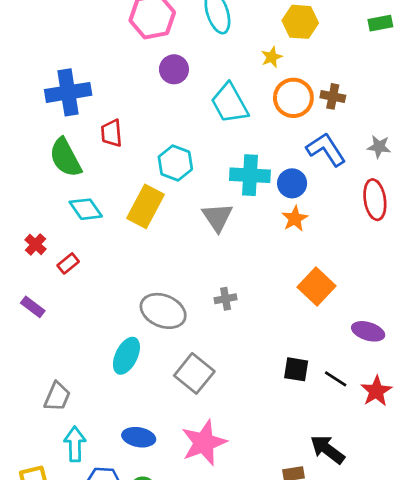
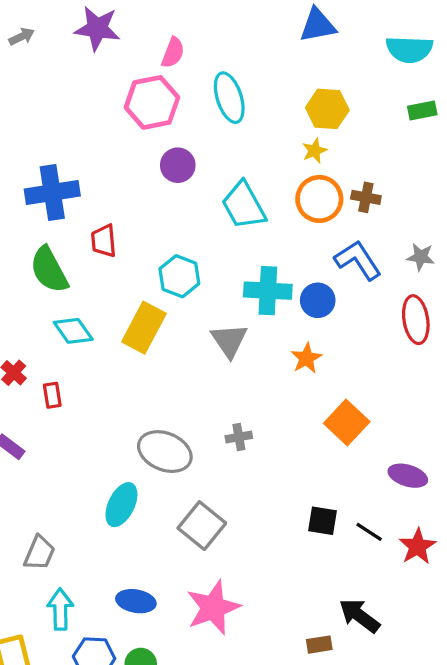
yellow star: (272, 57) -> (314, 151), moved
orange star: (295, 219) -> (306, 358), moved
red rectangle: (68, 263) -> (52, 395), turned -60

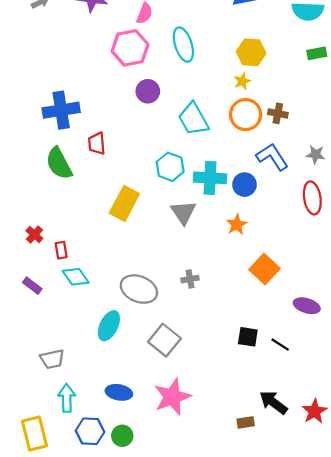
cyan hexagon: (179, 276) -> (170, 167), moved
cyan diamond: (73, 331) -> (76, 277), moved
red star: (417, 546) -> (315, 411), moved
gray trapezoid: (39, 553) -> (52, 359), turned 55

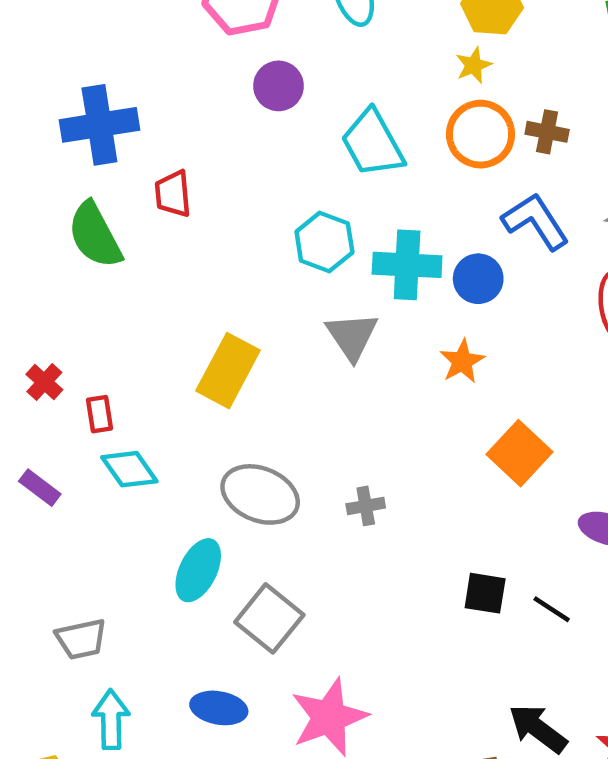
yellow rectangle: (124, 203) -> (228, 371), moved
gray cross: (190, 279) -> (366, 506), moved
gray square: (164, 340) -> (269, 618), moved

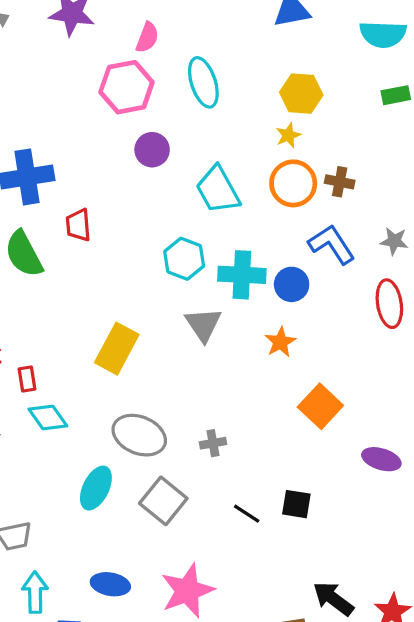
black line: (552, 609) -> (247, 514), moved
gray square: (269, 618) -> (163, 501), moved

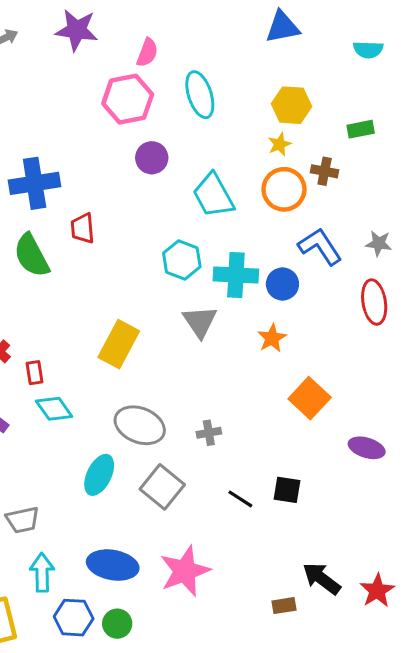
cyan semicircle: (383, 34) -> (368, 50), size x0.7
green rectangle: (396, 95) -> (361, 129), moved
brown cross: (340, 182) -> (325, 171), moved
blue ellipse: (110, 584) -> (113, 565), size x1.4

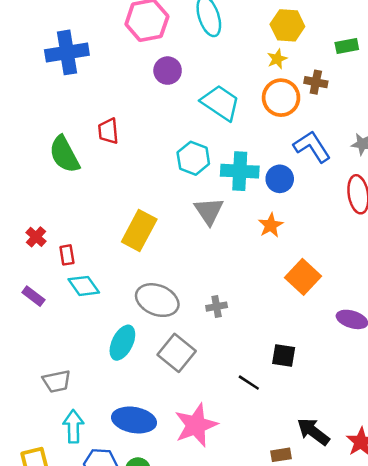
blue cross: (35, 183) -> (67, 52), moved
cyan trapezoid: (213, 195) -> (220, 103), turned 153
black line: (240, 499) -> (249, 383), moved

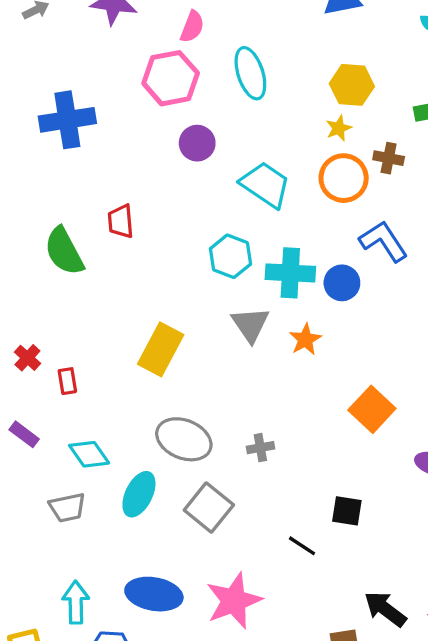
orange star: (271, 225) -> (305, 339), moved
cyan diamond: (84, 286) -> (89, 454), moved
gray trapezoid: (57, 381) -> (67, 508), moved

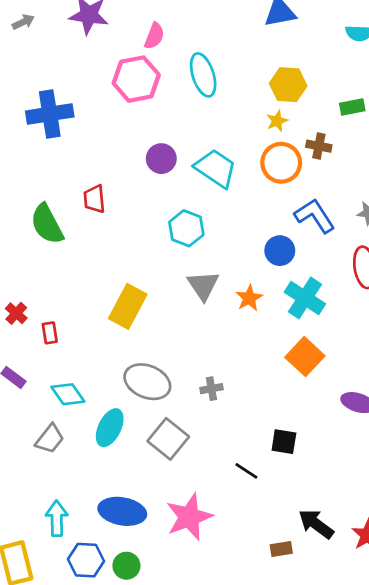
purple circle: (197, 143) -> (161, 159), moved
cyan cross: (290, 273) -> (305, 298), moved, turned 30
gray trapezoid: (67, 508) -> (50, 439), turned -40

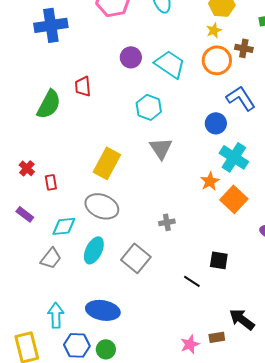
green semicircle: (47, 224) -> (49, 104), turned -124
orange star: (249, 298) -> (210, 181), moved
gray ellipse: (147, 382) -> (102, 206), moved
cyan diamond: (68, 394) -> (64, 226), turned -60
pink star: (189, 517) -> (190, 344), moved, size x0.6

